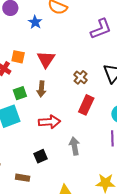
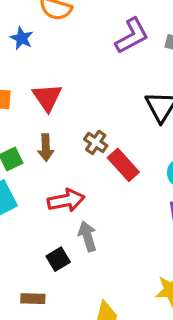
brown cross: (81, 77) -> (96, 142), moved
red rectangle: (86, 105) -> (123, 165), turned -60
gray arrow: (75, 146) -> (87, 236), moved

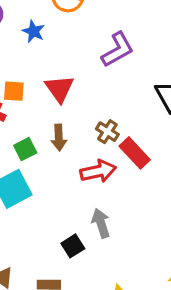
purple L-shape: (132, 36) -> (118, 50), moved
red arrow: (66, 200) -> (98, 171), moved

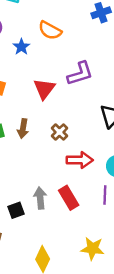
red triangle: (59, 89) -> (44, 89), moved
red rectangle: (135, 153) -> (69, 198), moved
red arrow: (98, 171) -> (80, 160), moved

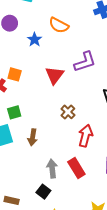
brown arrow: (23, 129) -> (33, 137), moved
red arrow: (80, 160) -> (86, 136), turned -75
black square: (16, 210) -> (43, 192), moved, turned -32

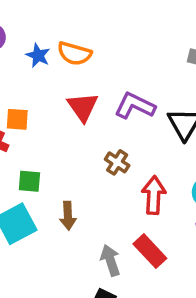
orange semicircle: (59, 25) -> (74, 53), moved
purple L-shape: (85, 62) -> (135, 106), moved, turned -125
green square: (14, 112) -> (29, 181), turned 32

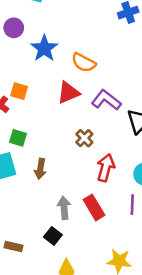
orange semicircle: (74, 53) -> (84, 63), moved
blue star: (38, 56) -> (44, 48), size x1.5
red triangle: (83, 107) -> (68, 93), turned 30

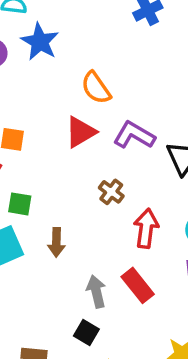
blue star: (44, 48) -> (40, 42), moved
orange semicircle: (84, 63) -> (96, 88), turned 35

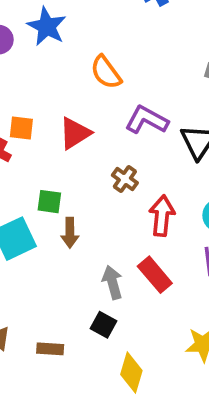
red triangle: (81, 132) -> (75, 133), moved
green square: (20, 204) -> (49, 202), moved

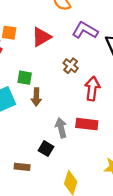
red rectangle: (155, 275) -> (87, 124), turned -45
black square: (104, 325) -> (46, 149), moved

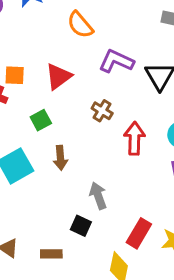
green square: (25, 78) -> (41, 120), moved, turned -32
red rectangle: (87, 124) -> (139, 233), moved, turned -60

